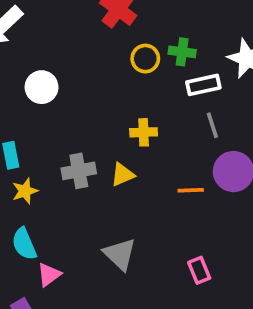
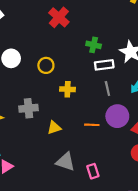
yellow circle: (145, 59) -> (46, 65), moved
yellow triangle: (123, 175) -> (54, 128), moved
gray triangle: (120, 254) -> (65, 162), moved, turned -30

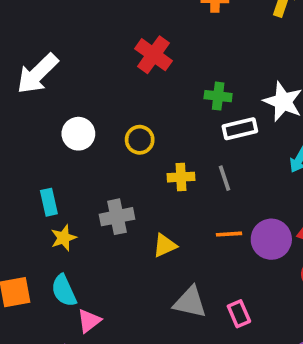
gray line: (107, 89) -> (225, 178), moved
purple circle: (117, 116) -> (271, 239), moved

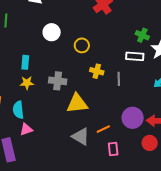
green cross: (218, 96) -> (142, 35), moved
orange line: (229, 234) -> (103, 129), moved, turned -40
yellow triangle: (165, 245) -> (77, 103), size x1.6
pink rectangle: (239, 314) -> (113, 149), moved

